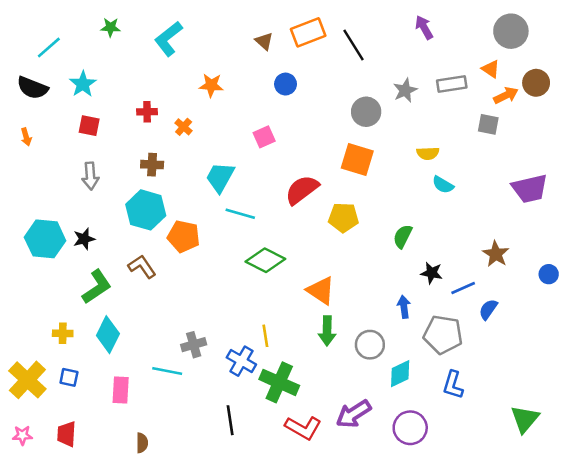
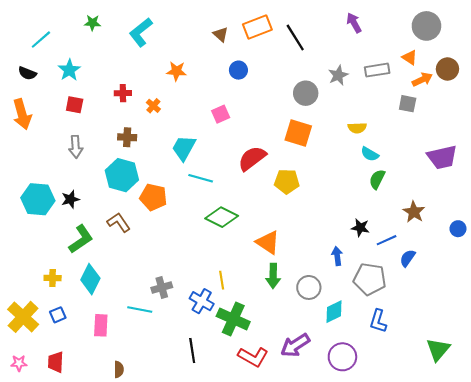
black semicircle: (32, 88) -> (27, 73), size x0.7
orange arrow: (26, 137) -> (22, 114), size x2.0
green semicircle: (403, 236) -> (377, 179), moved
blue square: (69, 377) -> (58, 315), turned -35

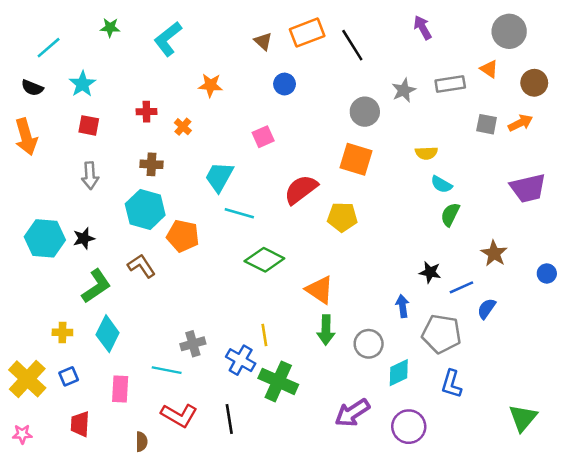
orange arrow: (422, 80) -> (520, 123), moved
red L-shape: (253, 357) -> (179, 415), moved
red trapezoid: (56, 362) -> (80, 424), moved

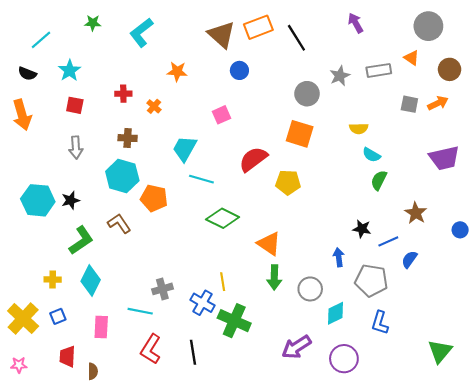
brown triangle: (263, 41) -> (222, 35), size x1.8
red L-shape: (179, 415) -> (151, 349), turned 92
brown semicircle: (141, 442) -> (93, 371), moved

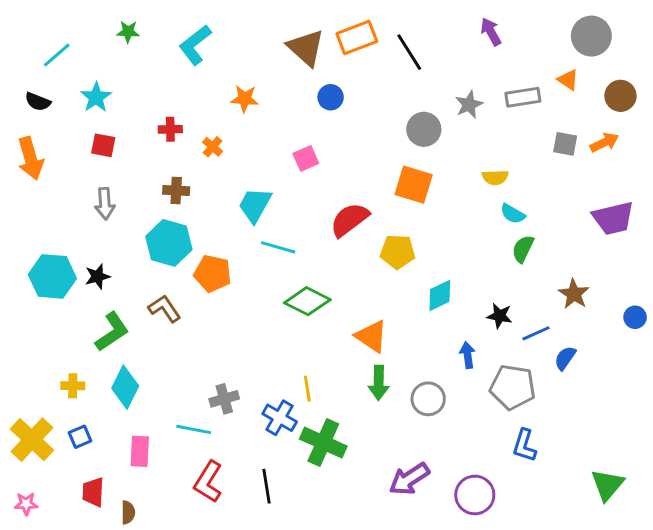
cyan diamond: (336, 313) -> (440, 295), moved

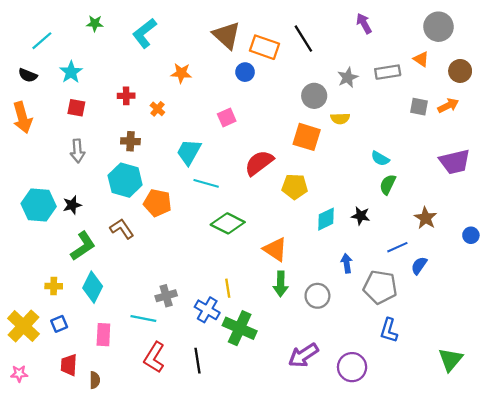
orange rectangle: (357, 38) -> (264, 47), moved, turned 40
yellow semicircle: (495, 177) -> (340, 119), moved
black star: (500, 316) -> (361, 216), moved

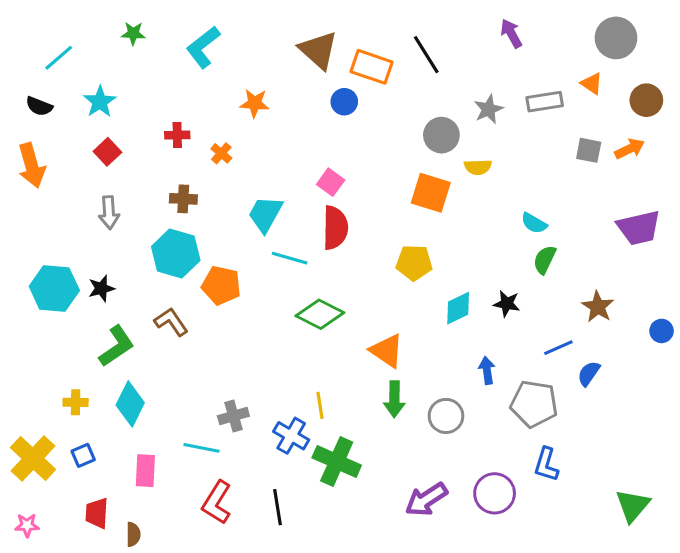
red square: (76, 108) -> (107, 152), turned 36
pink square: (227, 117) -> (331, 182), moved, turned -30
red semicircle: (259, 163) -> (335, 228), moved, turned 128
purple circle: (352, 367) -> (495, 493), moved

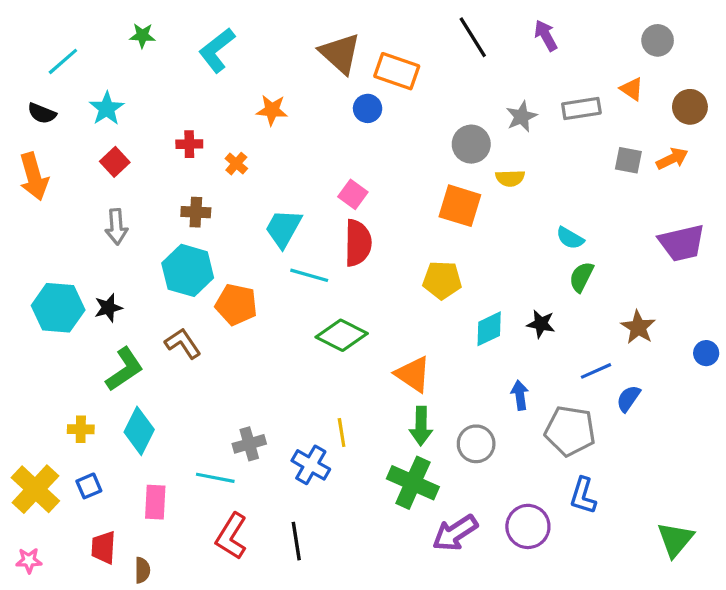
gray circle: (616, 38) -> (658, 40), size x0.7
black line: (426, 55) -> (473, 37), moved
green cross: (337, 461) -> (413, 483), moved

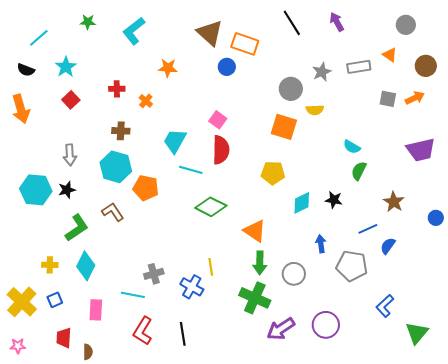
gray arrow: (116, 227) -> (70, 155), moved
blue L-shape: (583, 496) -> (385, 306), moved, turned 30

